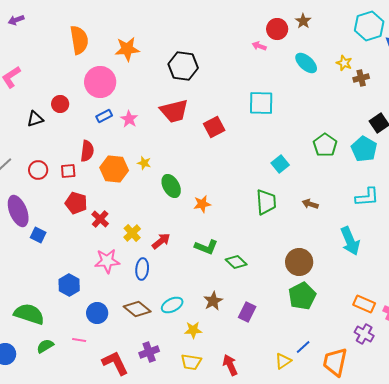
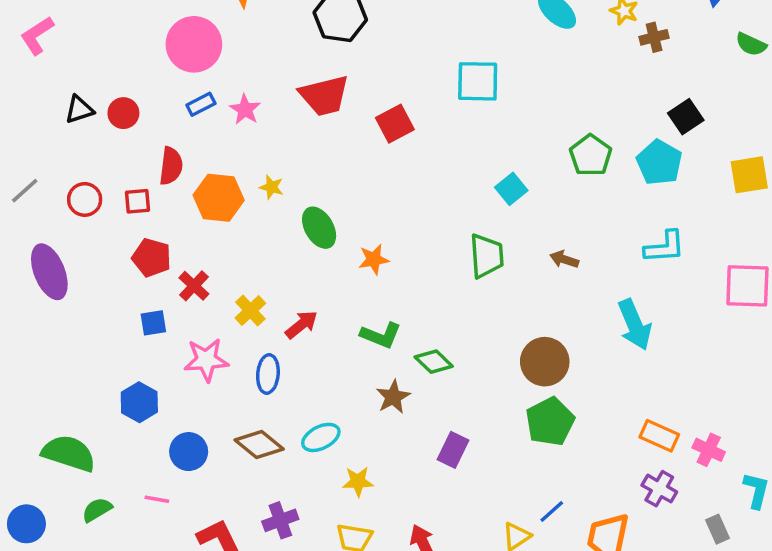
red circle: (60, 104) -> (123, 113), moved
blue square: (38, 235) -> (153, 323), moved, turned -35
brown star: (213, 301) -> (393, 397), moved

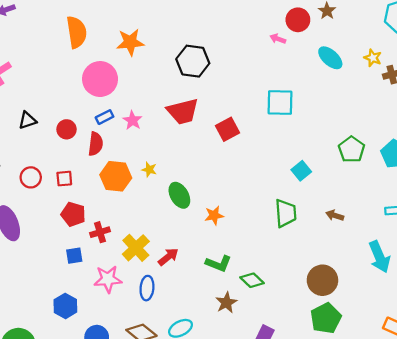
red circle: (123, 113) -> (66, 129), moved
red semicircle: (171, 166) -> (96, 144), moved
red cross: (194, 286) -> (100, 232), turned 30
yellow cross: (250, 311) -> (136, 248), size x1.4

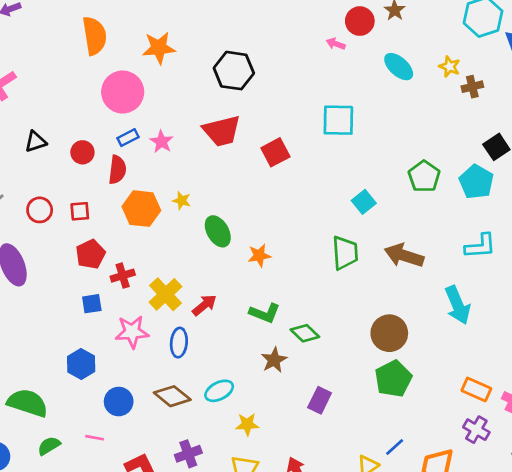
red pentagon: (73, 214) -> (90, 254), turned 30
brown arrow: (335, 215) -> (404, 255), size x1.8

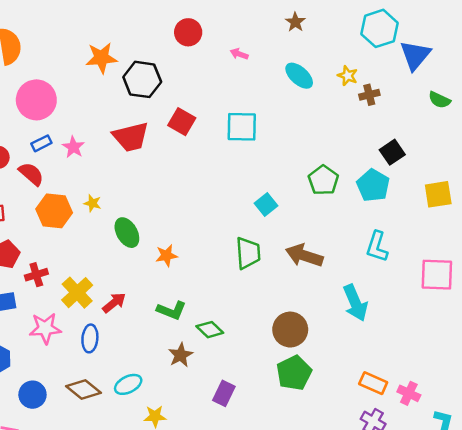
red circle: (360, 21) -> (188, 32), moved
orange star: (159, 48) -> (101, 58), moved
red square: (275, 152) -> (182, 122), moved, turned -32
red semicircle: (117, 170) -> (31, 174), turned -56
cyan L-shape: (480, 246) -> (377, 247), turned 112

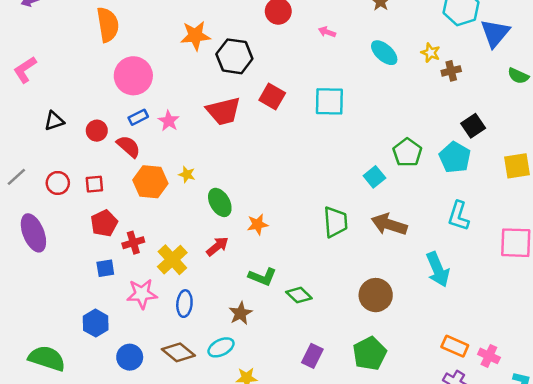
cyan square: (266, 205) -> (374, 177), moved
red arrow: (114, 303) -> (217, 246), moved
brown star: (180, 355) -> (240, 313), moved
green pentagon: (294, 373) -> (370, 353), moved

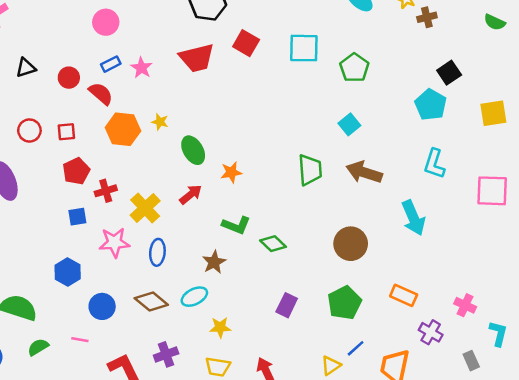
pink circle: (133, 76) -> (106, 22), size x0.7
green pentagon: (407, 153) -> (354, 68), moved
orange rectangle: (455, 346) -> (404, 295), moved

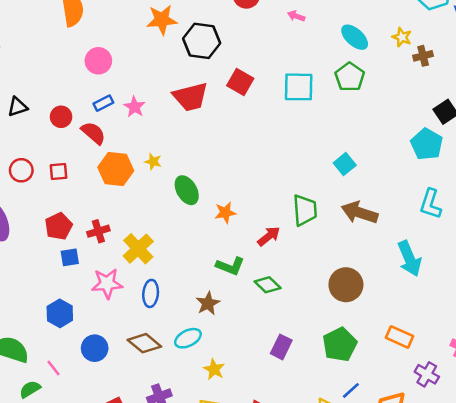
green pentagon: (354, 68) -> (350, 77), moved
red pentagon: (76, 171) -> (59, 226), moved
red arrow: (191, 194) -> (269, 236), moved
yellow star: (220, 327) -> (214, 369), turned 30
pink line: (80, 340) -> (54, 368), moved, turned 42

